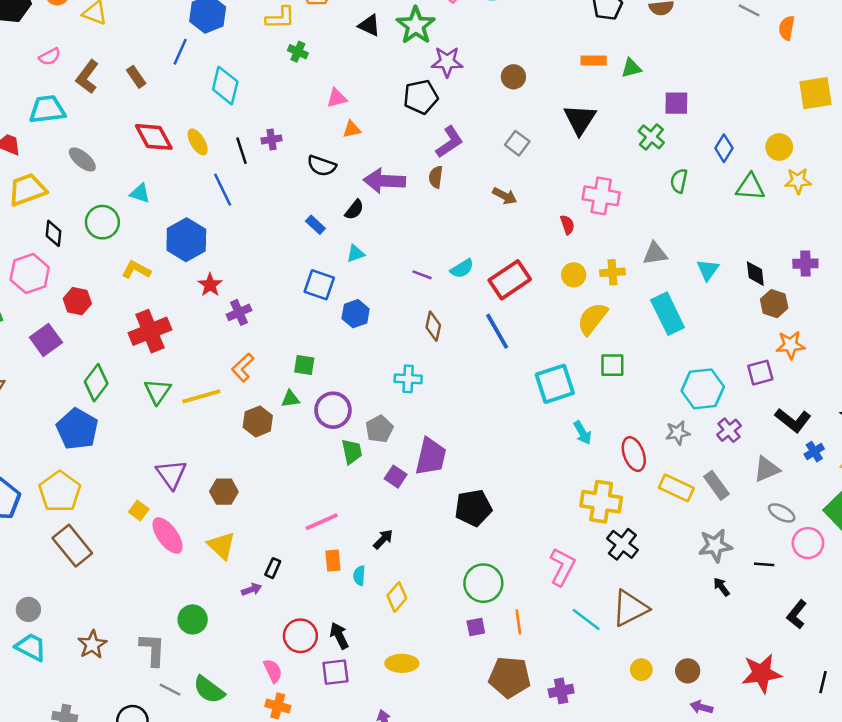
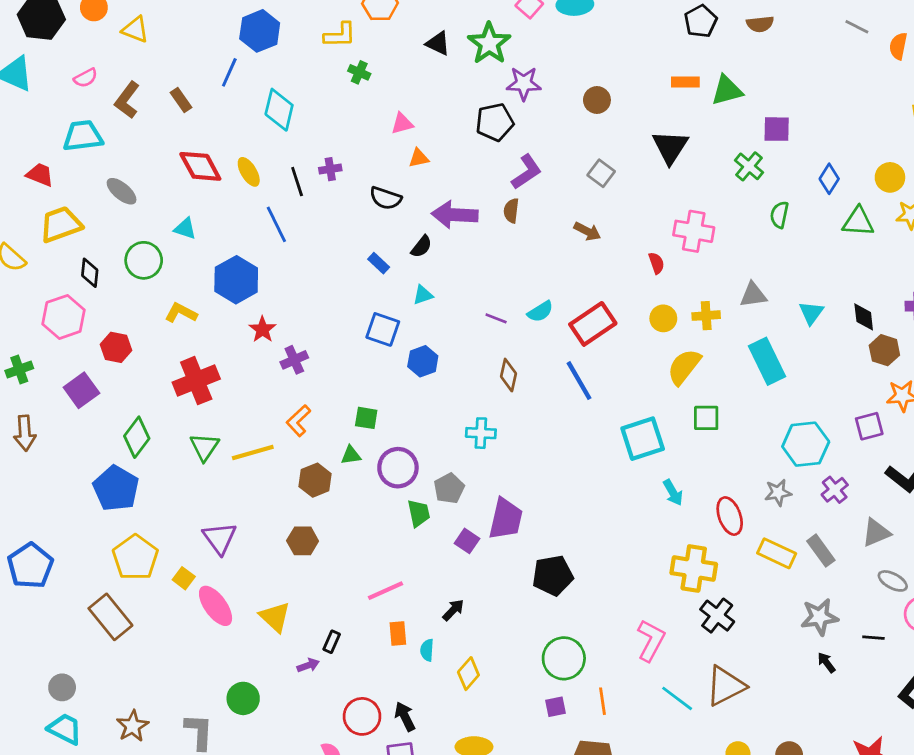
green triangle: (631, 68) -> (727, 90), size x1.4
yellow pentagon: (60, 492) -> (135, 557), moved
brown hexagon: (224, 492) -> (303, 541), moved

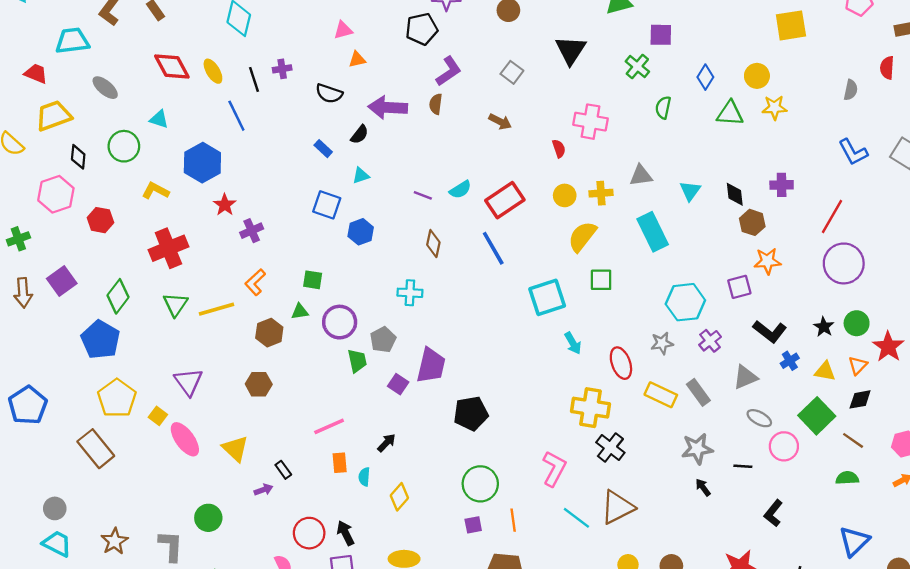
purple square: (81, 390) -> (62, 281), moved
black rectangle: (332, 642) -> (283, 470), turned -60

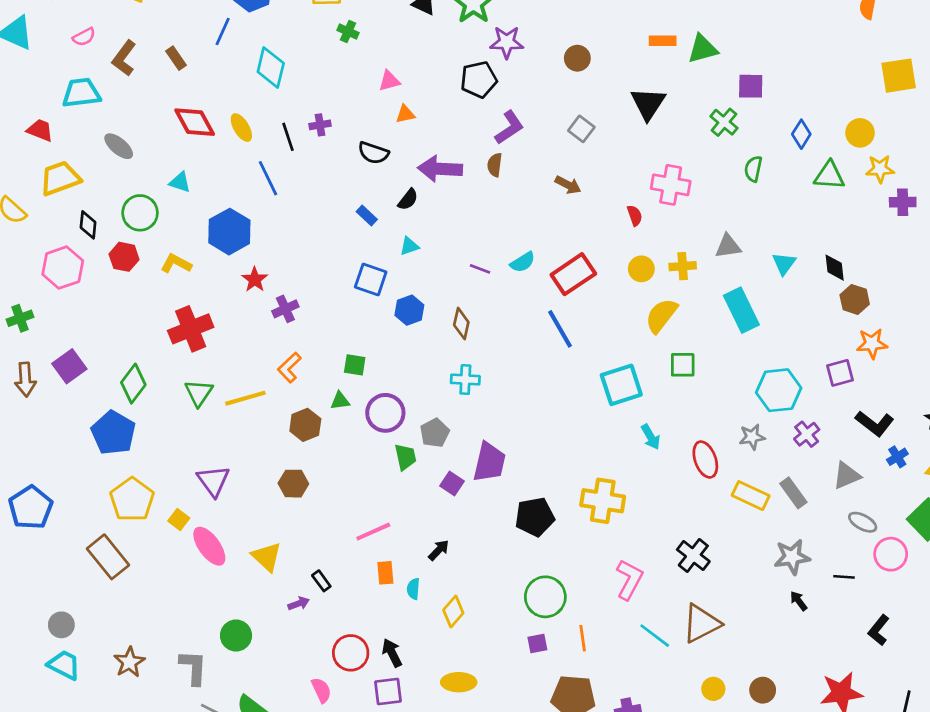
purple cross: (782, 185) -> (903, 202), moved
red hexagon: (100, 220) -> (124, 257), moved
brown diamond: (433, 244) -> (461, 324), moved
yellow cross: (590, 408) -> (603, 501), moved

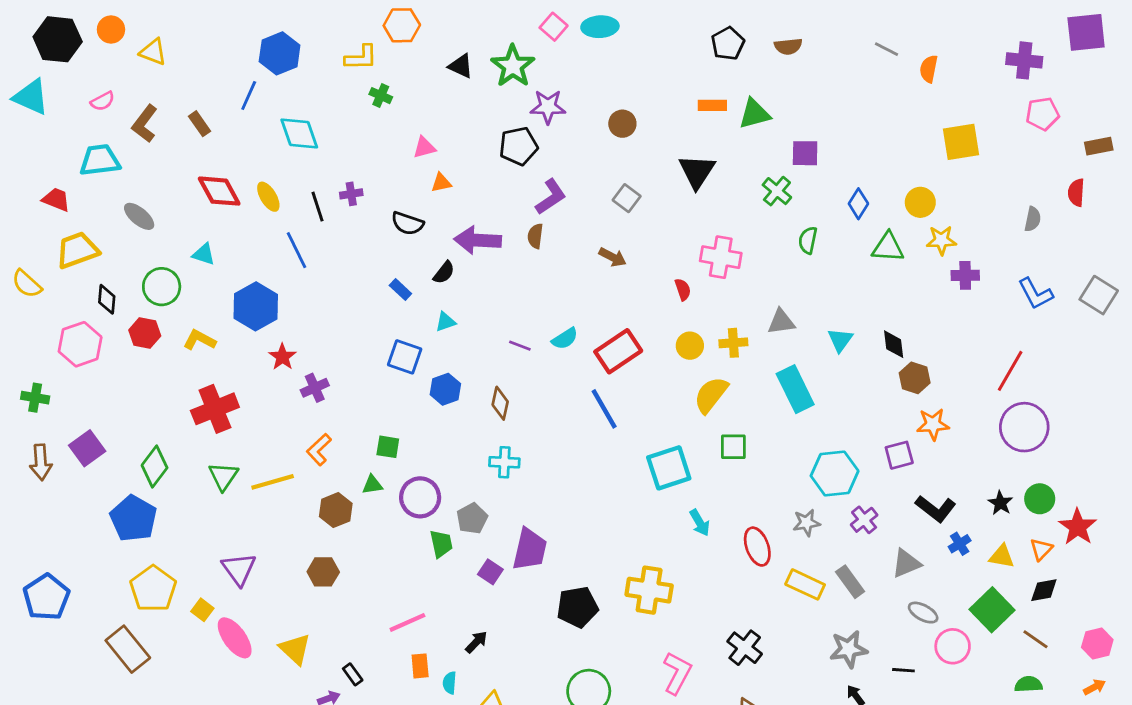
cyan diamond: (271, 68) -> (299, 133), turned -33
green cross: (20, 318) -> (35, 398), turned 30

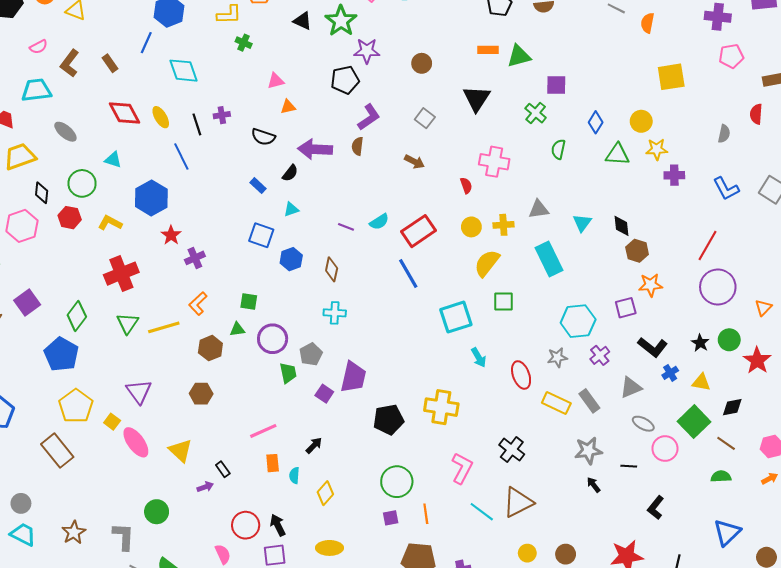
orange triangle: (1041, 549) -> (763, 308), moved

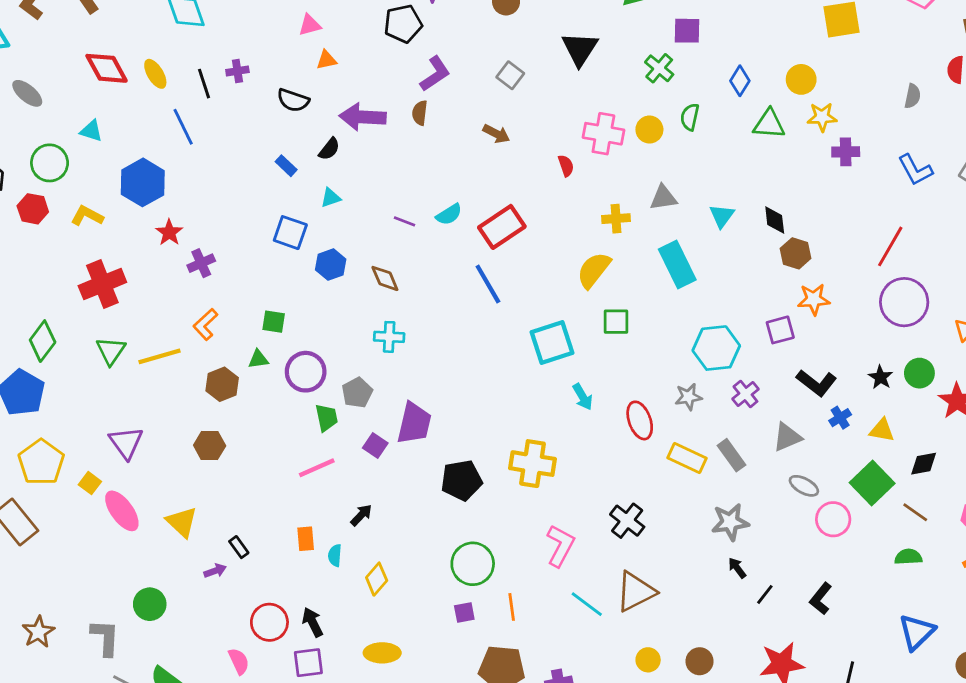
yellow circle: (471, 227) -> (649, 130), moved
brown diamond: (332, 269) -> (385, 278), turned -35
pink line: (263, 431) -> (317, 468), moved
black line: (629, 466) -> (765, 594), moved, turned -56

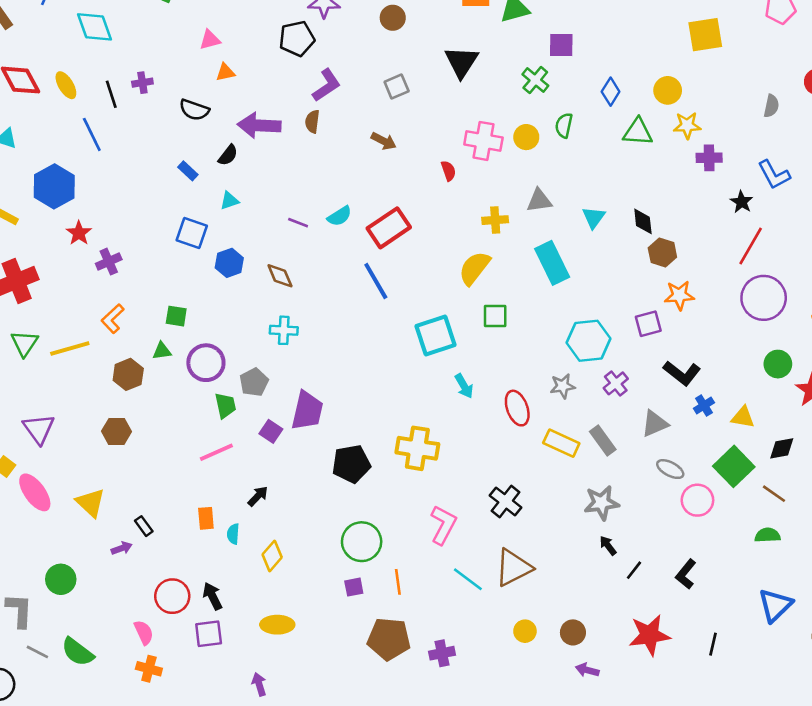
gray square: (510, 75) -> (397, 86), turned 30
black star: (880, 377) -> (742, 202), moved

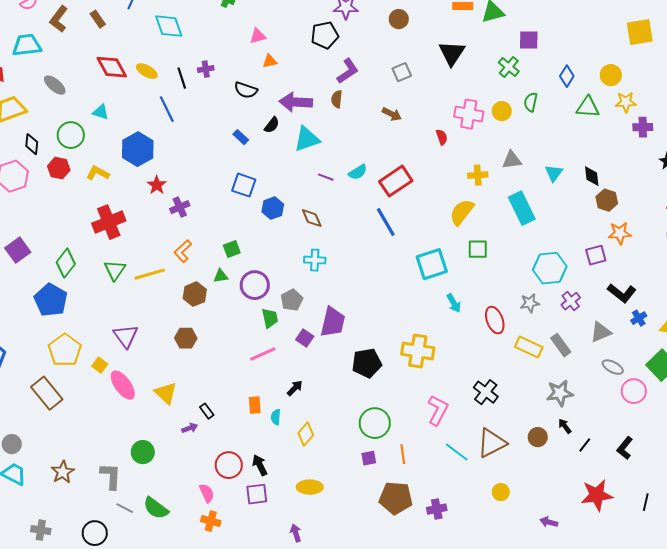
yellow ellipse: (66, 85) -> (147, 71), turned -30
cyan triangle: (229, 201) -> (307, 139), moved, size x1.8
green square: (176, 316) -> (232, 249), turned -30
brown circle: (573, 632) -> (538, 437), moved

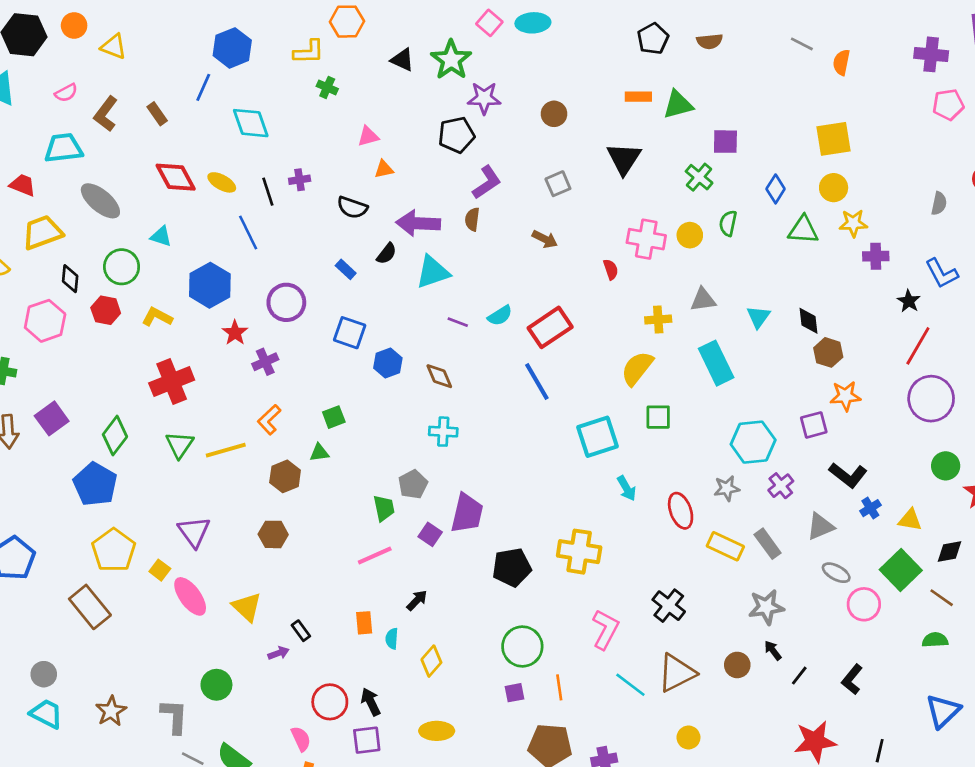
yellow square: (640, 32) -> (834, 139), moved
gray ellipse: (55, 85) -> (100, 201), size x1.4
purple circle: (255, 285) -> (286, 302), moved

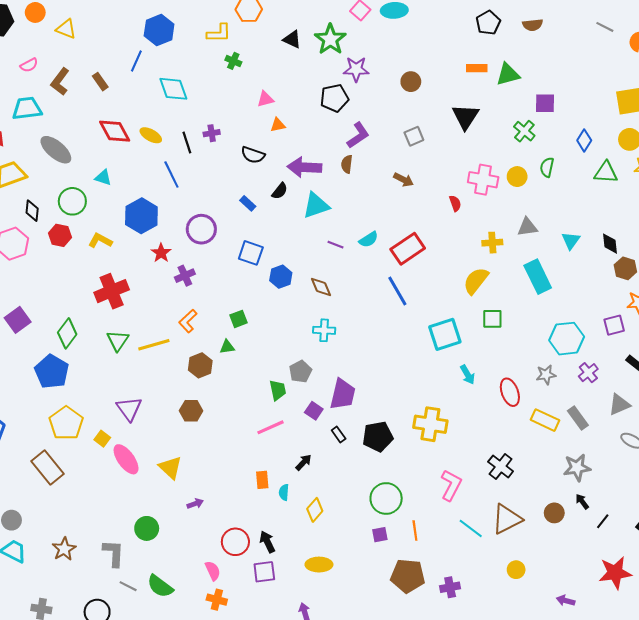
black rectangle: (301, 631) -> (339, 435), moved

